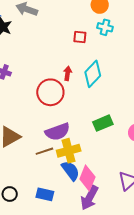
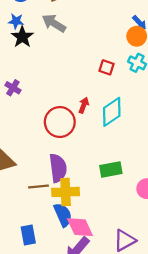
purple semicircle: (58, 132) -> (58, 168), turned -90
pink diamond: (87, 178) -> (80, 227), turned -60
blue rectangle: (45, 194) -> (28, 235), turned 54

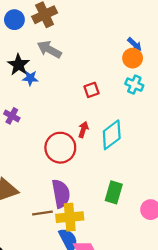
blue star: (16, 21) -> (30, 78), moved
red square: (107, 67) -> (92, 90), moved, turned -35
green rectangle: (111, 170) -> (114, 192), turned -60

